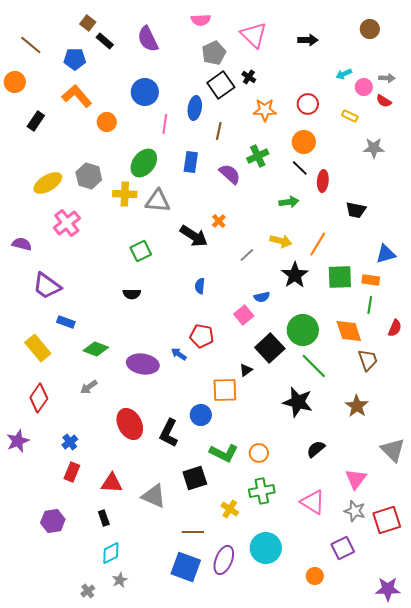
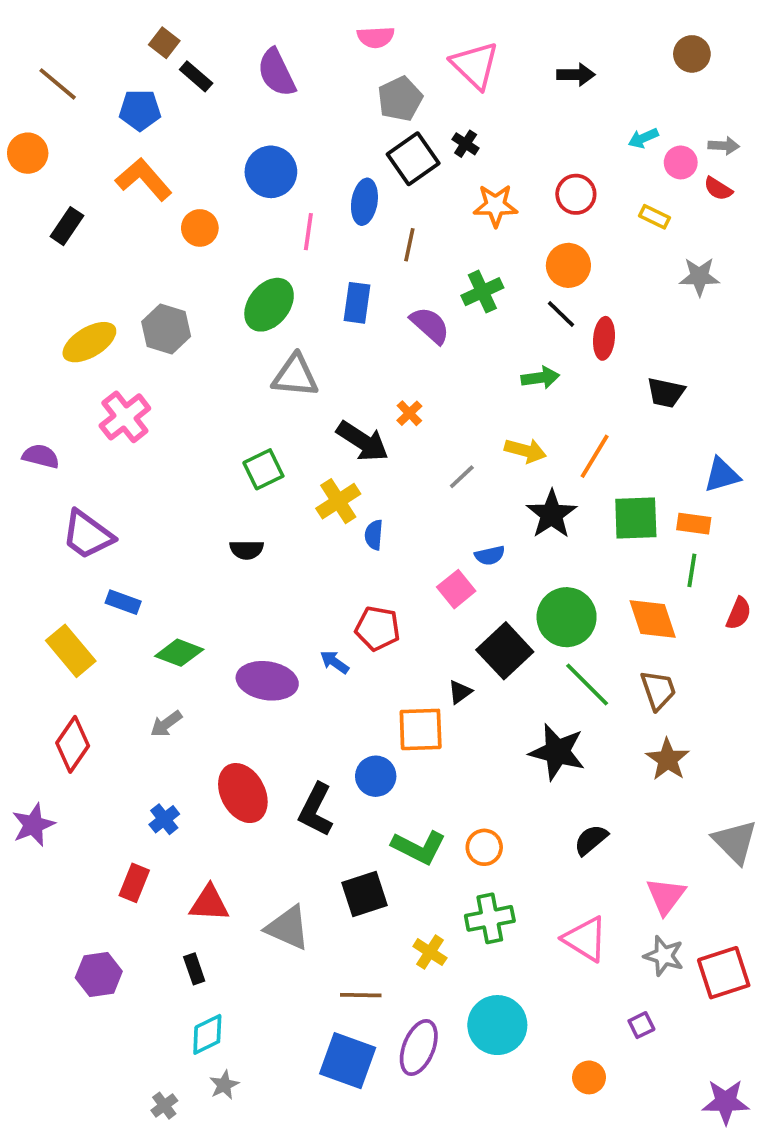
yellow cross: (125, 194) -> (338, 501), moved, turned -35
brown trapezoid: (368, 360) -> (658, 690), moved
blue cross: (70, 442) -> (164, 819), moved
purple square: (343, 548) -> (641, 1025), size x0.6

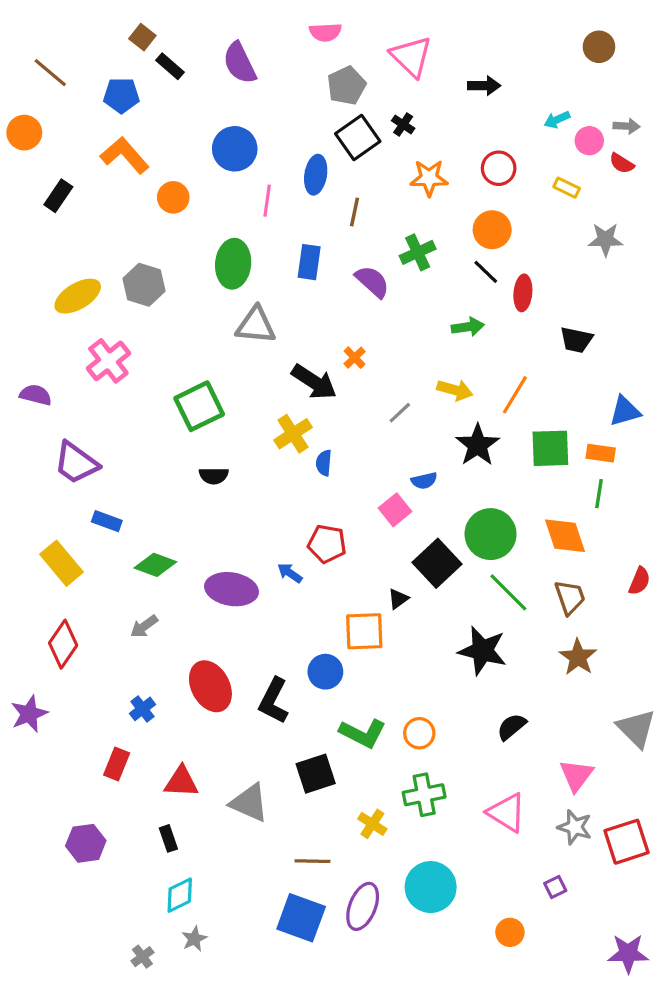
black arrow: (576, 75) -> (484, 86), moved
green ellipse: (269, 305) -> (233, 264), turned -33
green square: (263, 469) -> (199, 406), moved, size x1.4
red semicircle: (739, 613) -> (639, 581), moved

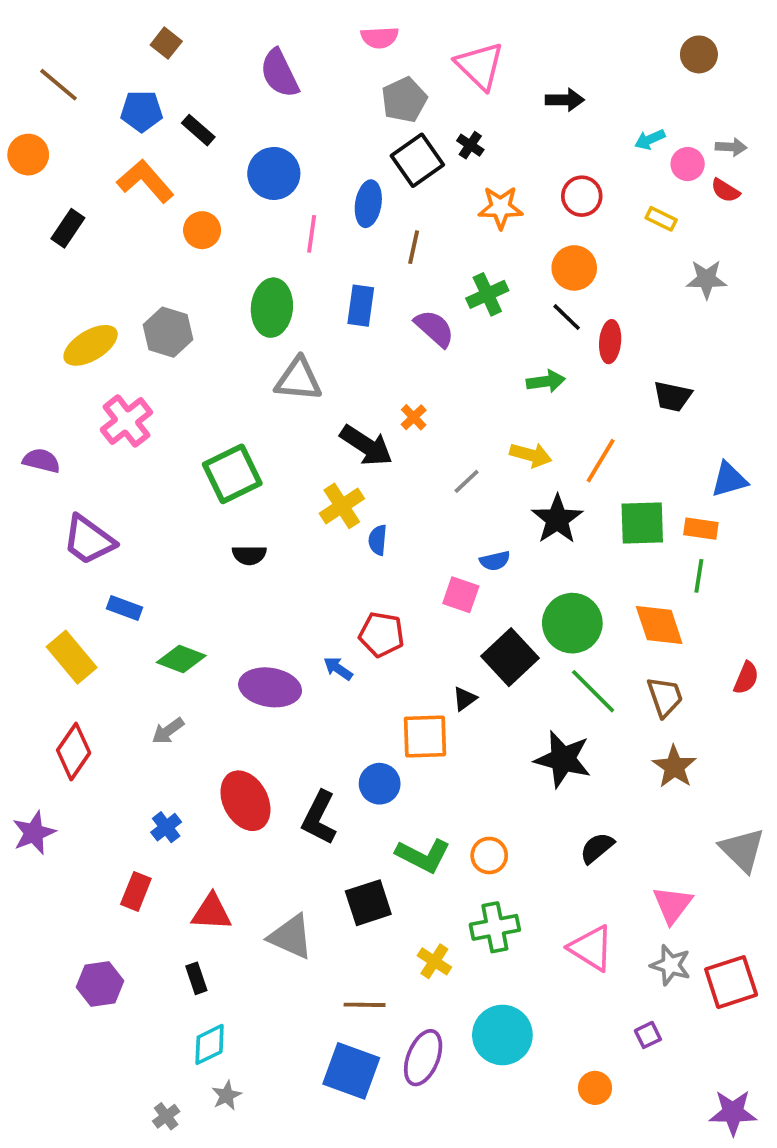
black rectangle: (170, 66) -> (198, 130), moved
pink square: (395, 510) -> (461, 595), turned -32

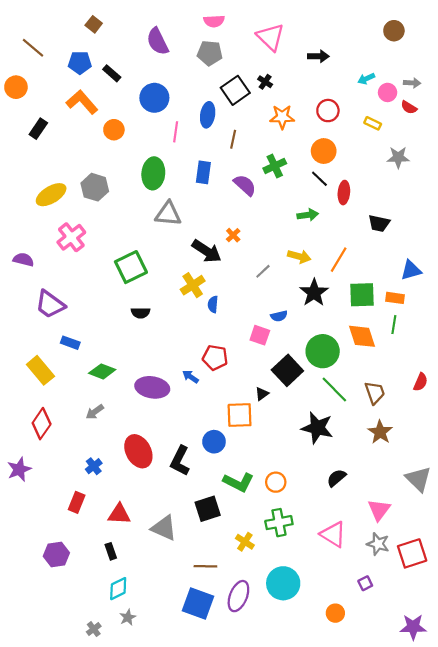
gray pentagon: (404, 100) -> (210, 53), moved, turned 30
orange diamond: (659, 625) -> (362, 336), moved

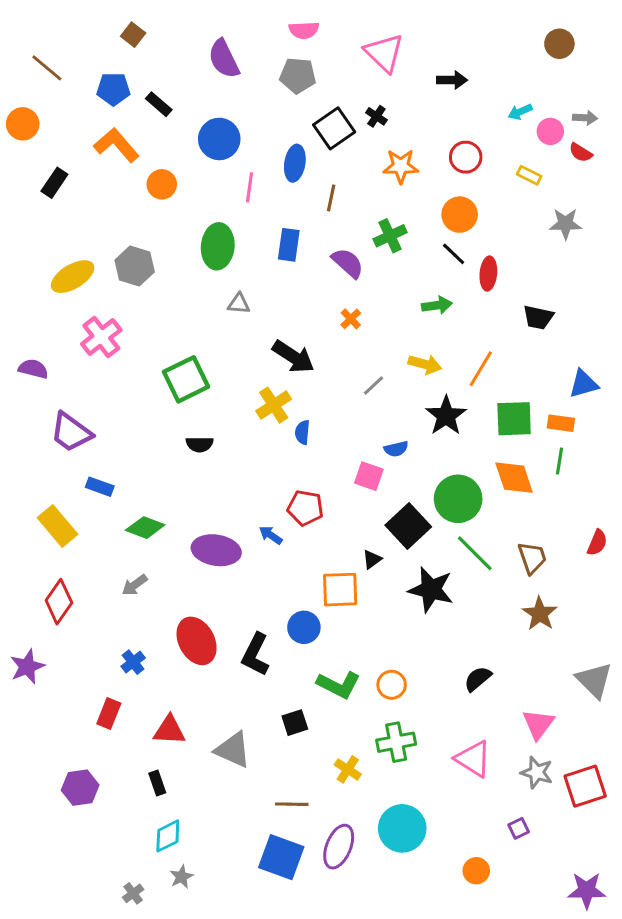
gray triangle: (168, 214) -> (239, 304), size x0.6
orange cross: (233, 235) -> (351, 319), moved
black star: (317, 428) -> (431, 590), moved
black square: (208, 509) -> (295, 723), size x0.7

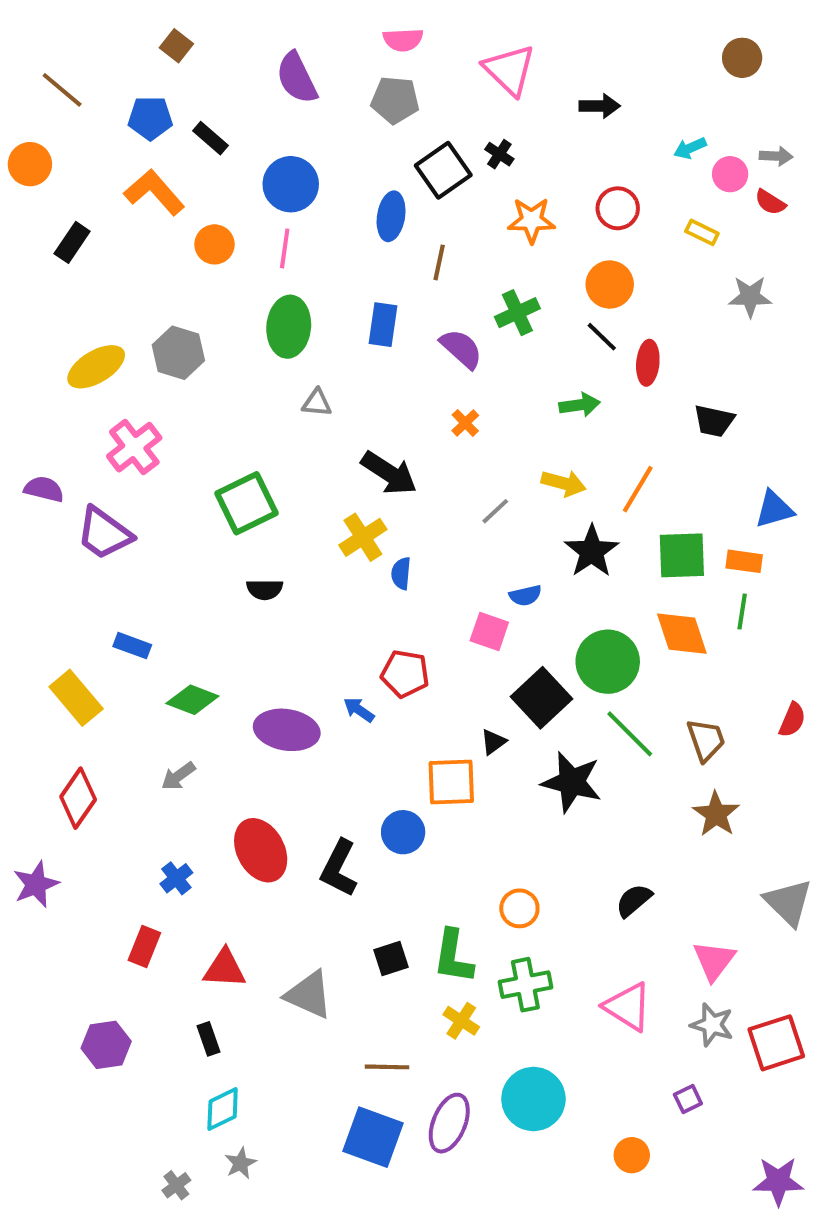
pink line: (249, 187) -> (285, 248), moved
purple trapezoid: (71, 432) -> (104, 533), moved
green L-shape: (339, 685) -> (453, 957), moved, turned 72

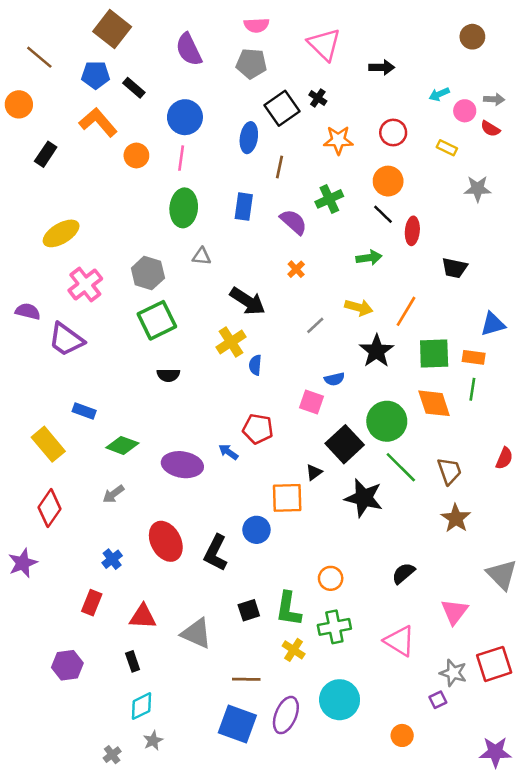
brown square: (176, 46) -> (112, 29), size x1.8
gray hexagon: (178, 353) -> (148, 273), moved
gray star: (712, 1025) -> (453, 673), moved

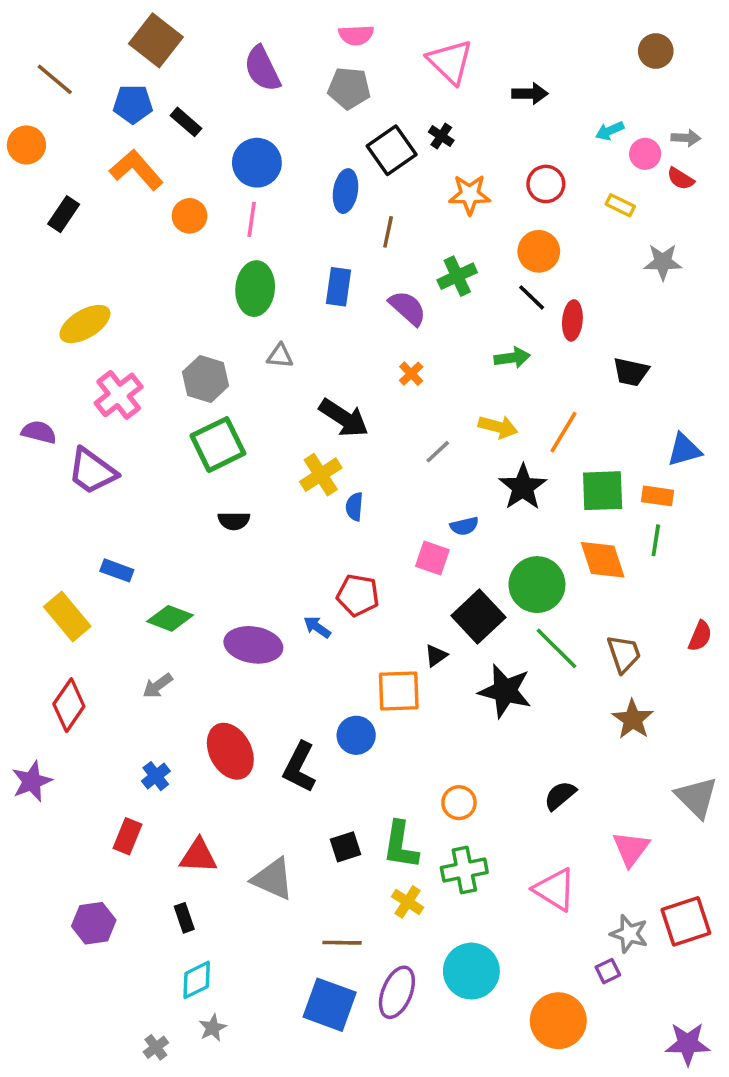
orange circle: (402, 735) -> (558, 1021), size x1.8

